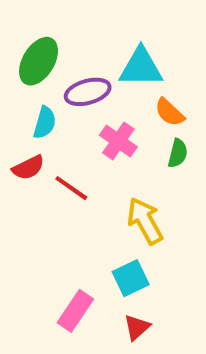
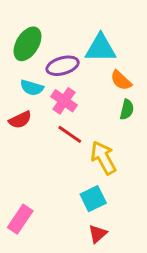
cyan semicircle: (45, 123) -> (32, 88), turned 90
pink cross: (118, 141) -> (64, 101), moved
red line: (71, 188) -> (70, 134), moved
pink rectangle: (75, 311) -> (20, 219), moved

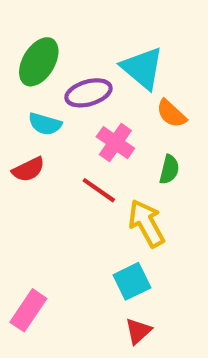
cyan triangle: (101, 48) -> (142, 68), turned 40
pink cross: (64, 101) -> (115, 143), moved
green semicircle: (127, 110) -> (169, 169), moved

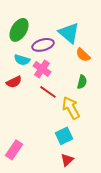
pink cross: (115, 143) -> (42, 69), moved

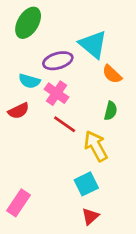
green ellipse: (19, 30) -> (28, 23), moved

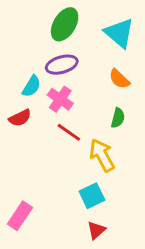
green ellipse: (28, 23) -> (65, 24), moved
cyan triangle: (93, 44) -> (119, 33), moved
cyan semicircle: (29, 81) -> (31, 86), turned -75

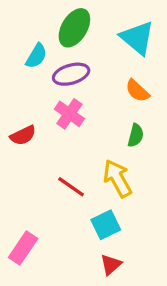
cyan semicircle: (31, 86) -> (36, 56), moved
red line: (69, 132) -> (71, 187), moved

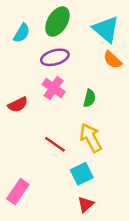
cyan semicircle: (36, 56) -> (22, 33), moved
orange semicircle: (137, 91) -> (112, 60), moved
green semicircle: (136, 135) -> (89, 98), moved

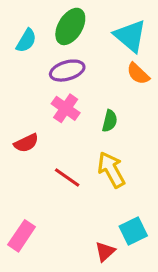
red semicircle: (18, 105) -> (26, 143), moved
cyan square: (82, 174) -> (133, 231), moved

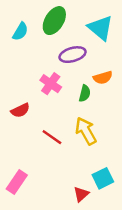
purple ellipse: (67, 71) -> (73, 55), moved
orange semicircle: (138, 74) -> (103, 78), moved, turned -60

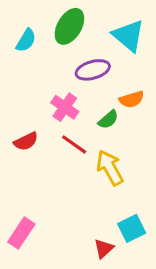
green semicircle: (85, 93) -> (108, 120), turned 35
red line: (52, 137) -> (74, 144), moved

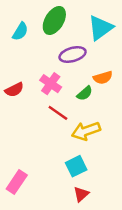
cyan triangle: (128, 36) -> (100, 28), turned 44
red semicircle: (26, 141) -> (14, 90), moved
yellow arrow: (110, 168) -> (86, 131), turned -80
cyan square: (132, 228) -> (76, 166), moved

